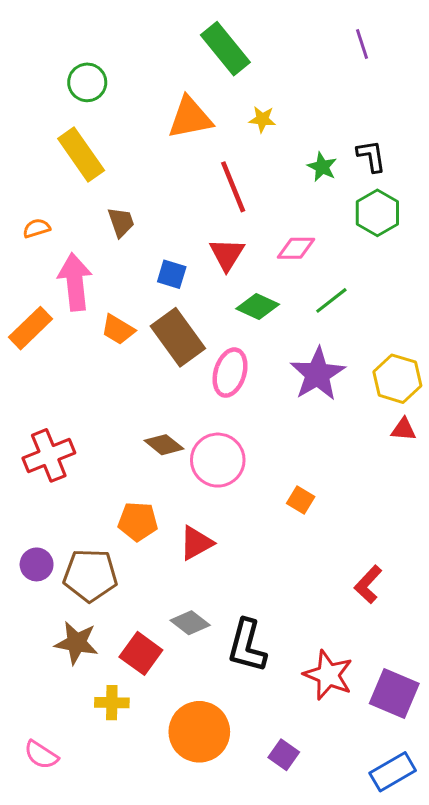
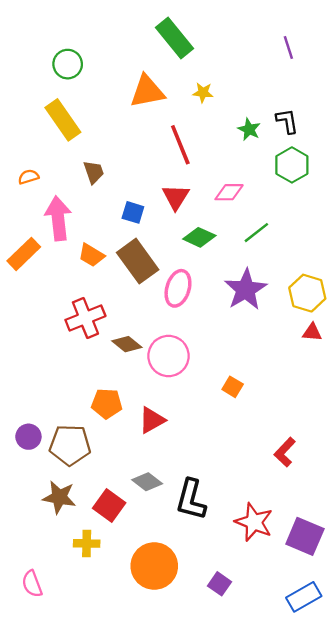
purple line: (362, 44) -> (288, 47), moved
red cross: (49, 455) -> (85, 318), moved
pink semicircle: (41, 755) -> (32, 584), turned 36

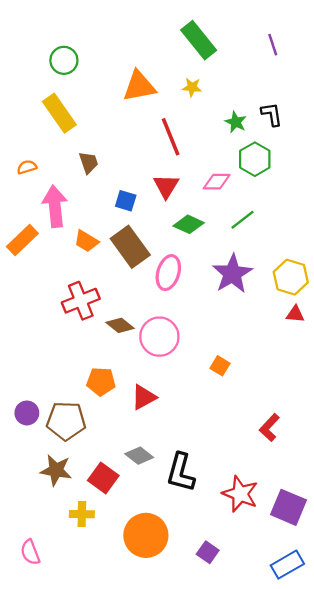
green rectangle: (174, 38) -> (199, 40), moved
green hexagon: (292, 165) -> (255, 159), moved

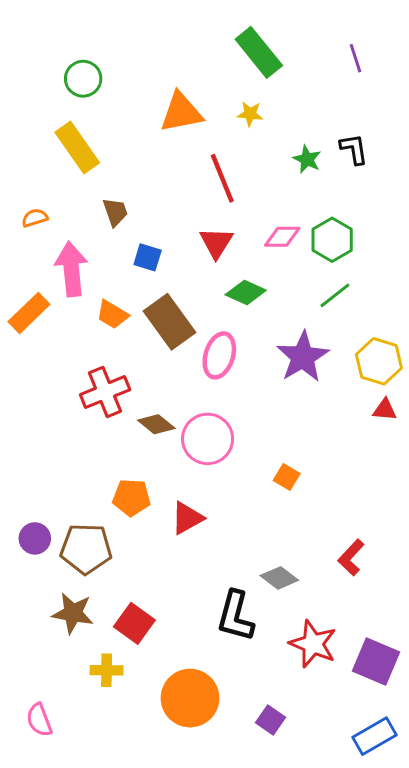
green hexagon: (255, 159) -> (332, 240), moved
blue square: (126, 201) -> (148, 257), moved
green line: (242, 220) -> (335, 295), moved
gray diamond: (139, 456) -> (279, 578), moved

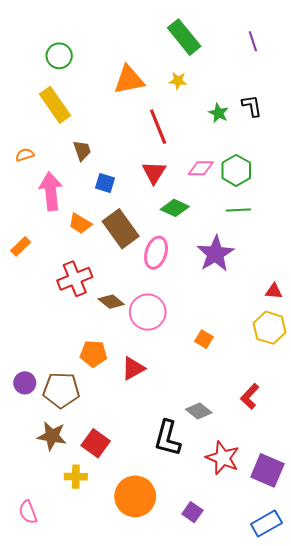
green line: (335, 295) -> (238, 210), turned 35
orange rectangle: (29, 313) -> (21, 246), moved, size x0.7
yellow hexagon: (379, 361) -> (270, 328), moved

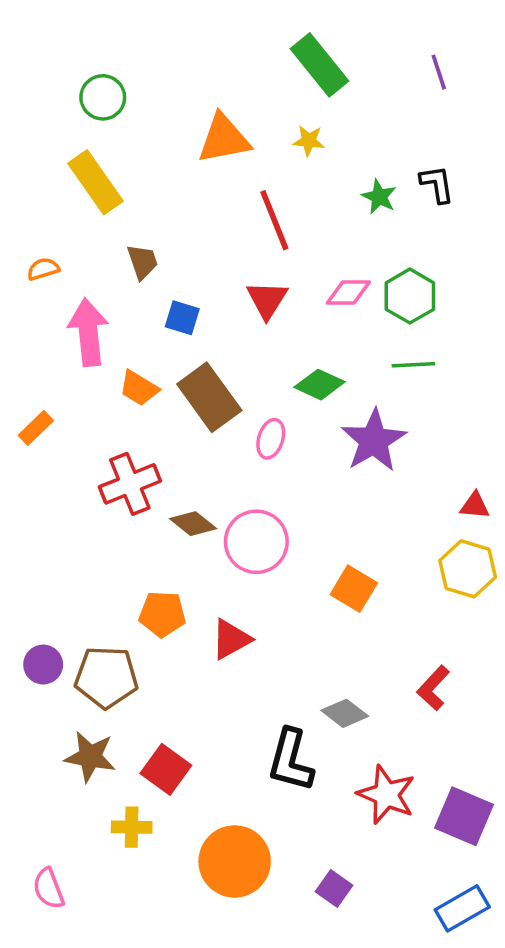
green diamond: (175, 208) -> (320, 385), moved
pink ellipse: (156, 253) -> (271, 439), size x0.7
orange square: (204, 339) -> (354, 589), size x1.4

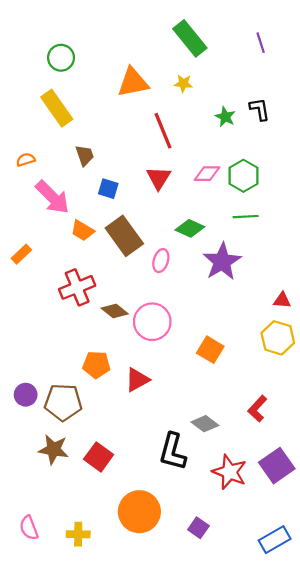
pink arrow: (88, 332) -> (52, 197), turned 141
purple square: (464, 816) -> (277, 466), moved, turned 32
yellow cross: (132, 827) -> (78, 534), moved

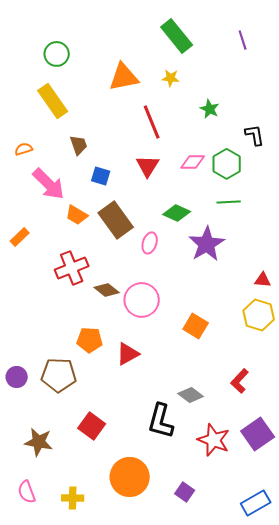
black L-shape: (260, 109) -> (255, 135), moved
purple circle: (26, 395) -> (17, 377), moved
brown star: (54, 449) -> (39, 442), moved

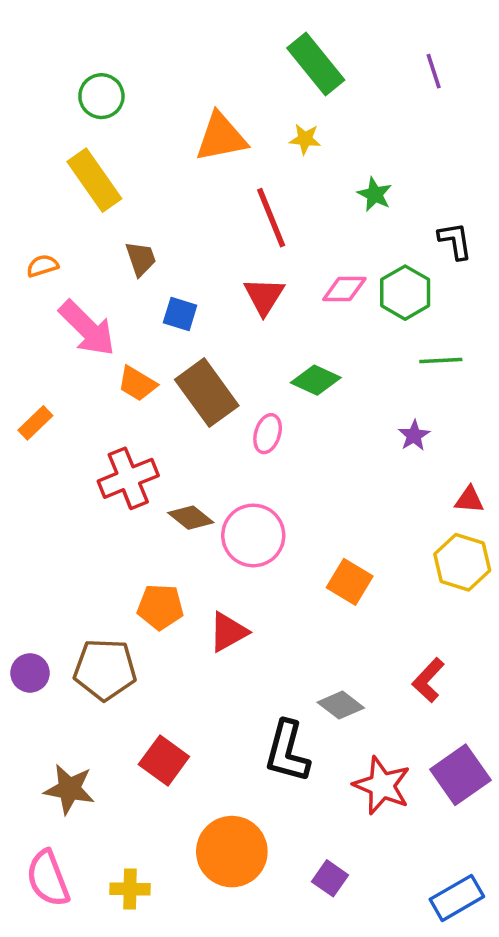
green line: (229, 202) -> (441, 360), moved
purple star: (207, 244) -> (414, 435), moved, size x0.5
pink semicircle: (27, 492) -> (48, 878), size x1.4

